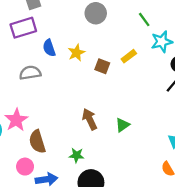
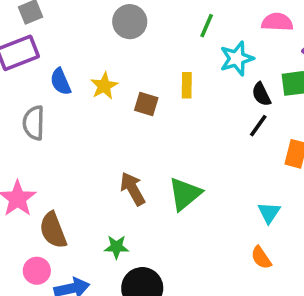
green line: (144, 19) -> (207, 26), turned 64
yellow rectangle: (129, 56) -> (187, 85), turned -48
gray semicircle: (30, 73) -> (34, 123), turned -75
green triangle: (122, 125) -> (185, 194), size x1.5

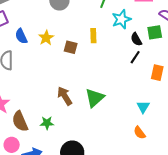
green star: (116, 247) -> (47, 123), moved

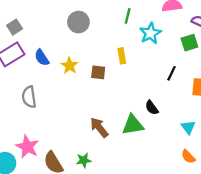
blue semicircle: (21, 36) -> (42, 58), moved
black semicircle: (136, 39) -> (152, 108), moved
green triangle: (95, 98) -> (133, 125), turned 40

